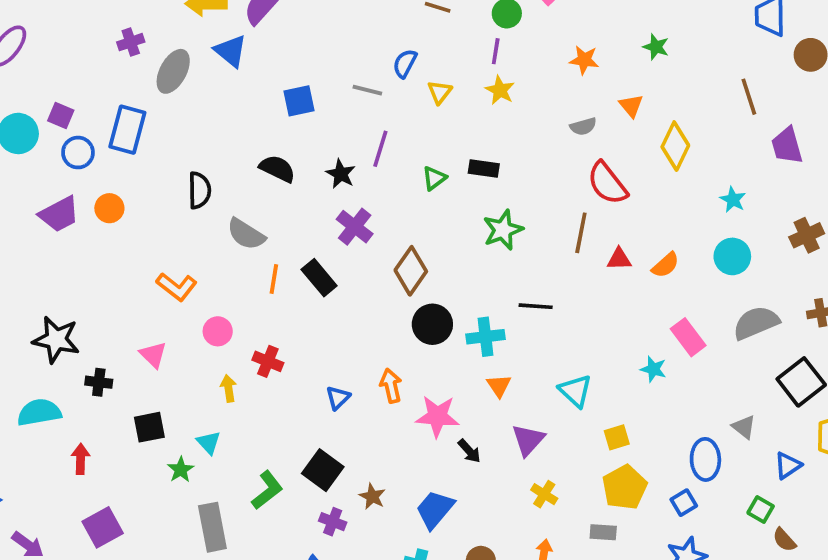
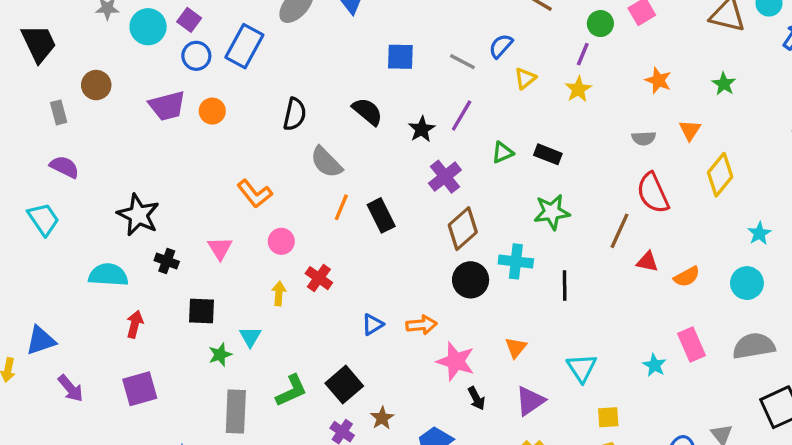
purple cross: (355, 227) -> (445, 177), moved
black line: (536, 306) -> (565, 286), turned 72
cyan cross: (485, 337) -> (516, 261), moved
orange arrow: (391, 386) -> (421, 325), turned 84

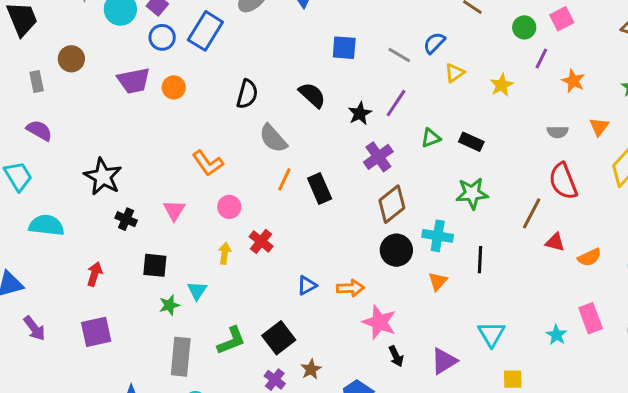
purple line: (583, 54) -> (541, 59), moved
cyan semicircle: (108, 275) -> (46, 225), moved
orange triangle: (516, 348) -> (438, 281), moved

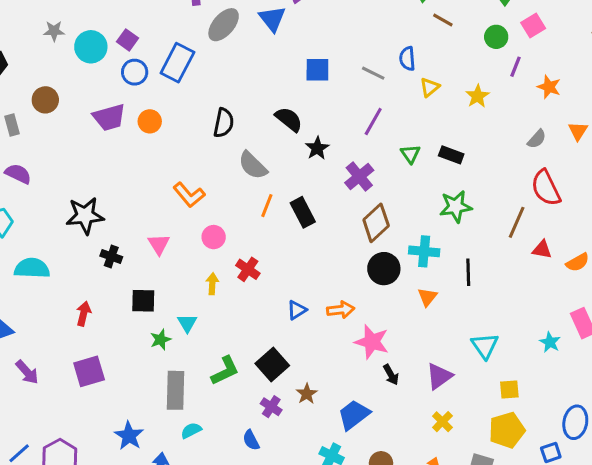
blue semicircle: (434, 43) -> (407, 59), turned -45
black star: (360, 113) -> (317, 148), moved
gray semicircle: (557, 132) -> (537, 139), turned -45
green triangle: (431, 138) -> (410, 154), turned -40
black star: (103, 177) -> (85, 216), turned -30

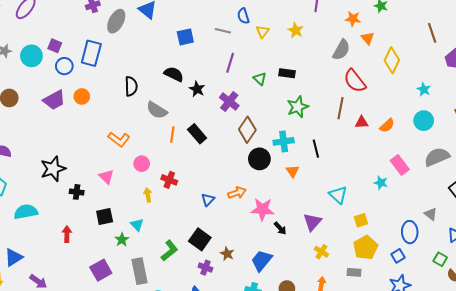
orange star: (549, 87) -> (353, 19), moved
gray semicircle: (537, 139) -> (341, 50), size x1.5
purple square: (89, 371) -> (101, 270), moved

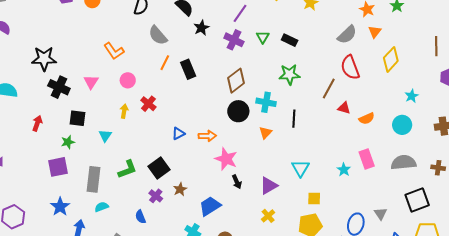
purple cross: (229, 101) -> (234, 40), moved, turned -30
black cross: (77, 192) -> (59, 87), size x1.5
green star: (122, 240) -> (68, 142), moved

